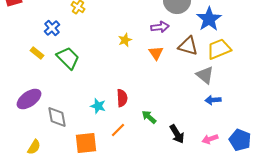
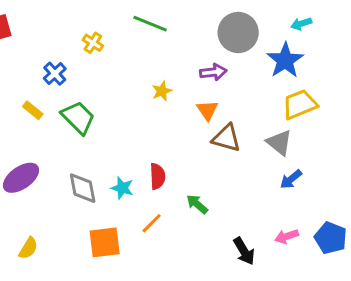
brown triangle: (188, 46) -> (226, 138), moved
blue arrow: (213, 100) -> (291, 179), turned -35
gray diamond: (57, 117) -> (83, 188), moved
black arrow: (177, 134) -> (244, 251), moved

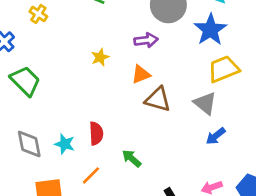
orange triangle: (207, 110) -> (141, 74), turned 42

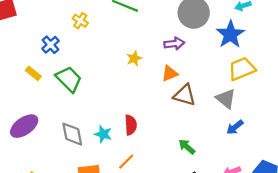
green arrow: (132, 158) -> (187, 147), moved

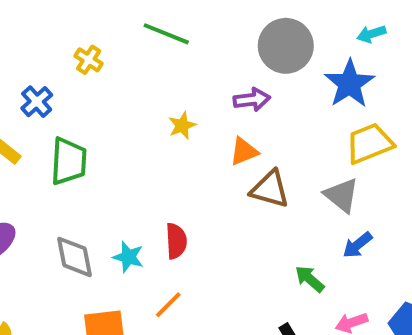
green trapezoid: (69, 79) -> (69, 161), turned 48
green arrow: (187, 147) -> (310, 279), moved

